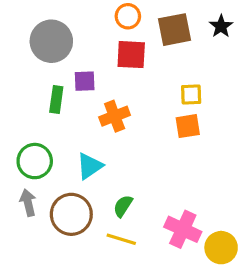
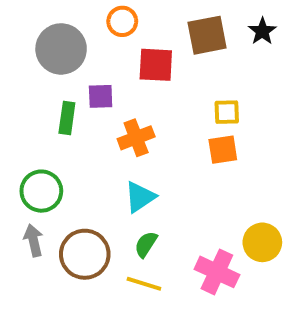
orange circle: (128, 16) -> (122, 21), moved
cyan triangle: (90, 166) -> (140, 197), moved
yellow circle: (221, 248) -> (262, 242), moved

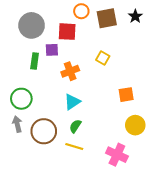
orange circle: (122, 21) -> (81, 11), moved
red square: (156, 65) -> (67, 32), moved
yellow square: (227, 112) -> (103, 58), moved, turned 32
orange square: (223, 150) -> (126, 95), moved
pink cross: (217, 272) -> (117, 155), moved

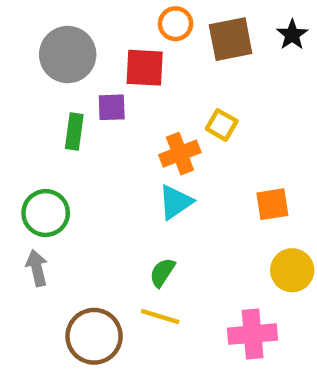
orange cross: (70, 71) -> (180, 154), moved
cyan triangle: (72, 102) -> (176, 202), moved
brown circle: (44, 131) -> (94, 336), moved
pink cross: (117, 155) -> (253, 334), turned -30

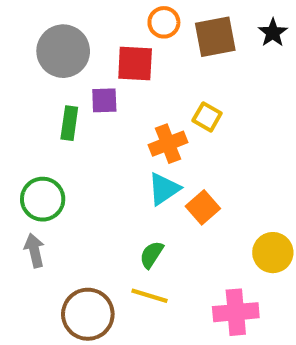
orange square: (272, 204) -> (203, 207), moved, turned -32

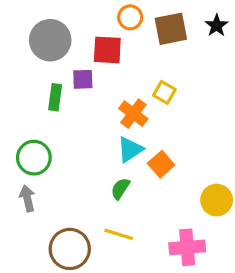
orange cross: (168, 144) -> (133, 114), turned -32
green semicircle: (152, 255) -> (120, 189), moved

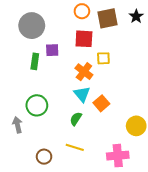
red square: (107, 50) -> (84, 39), moved
yellow square: (164, 92) -> (103, 58), turned -32
cyan triangle: (130, 149) -> (82, 94), turned -36
green circle: (34, 158) -> (37, 105), moved
brown circle: (70, 249) -> (44, 157), size x0.6

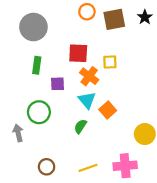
red square: (84, 39) -> (78, 53), moved
purple square: (52, 50) -> (57, 84), moved
yellow line: (75, 147) -> (88, 168), moved, turned -36

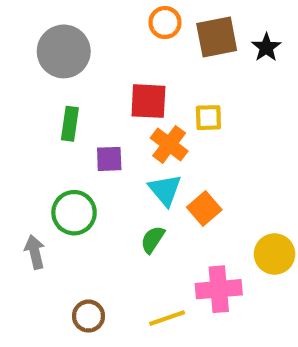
black star: (145, 17) -> (266, 47), moved
pink cross: (125, 166) -> (219, 289), moved

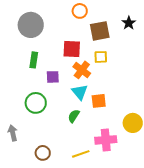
brown square: (217, 37) -> (100, 31), moved
orange square: (204, 209) -> (99, 101), turned 35
gray arrow: (35, 252) -> (13, 133), moved

